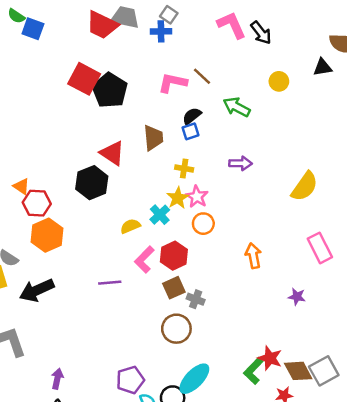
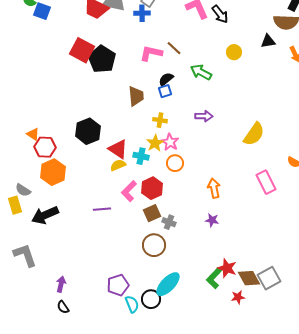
red triangle: (112, 153) -> (118, 149), moved
cyan cross: (160, 215) -> (141, 156), turned -35
purple star: (297, 297) -> (212, 220), moved

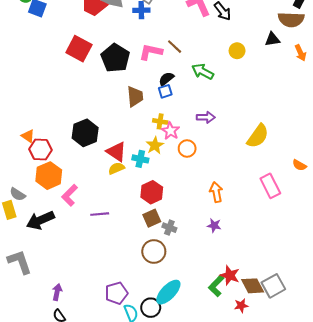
black pentagon: (102, 59) -> (115, 58), moved
pink star: (170, 142) -> (170, 131), moved
orange circle: (175, 163) -> (187, 149), moved
pink L-shape: (129, 191) -> (70, 195), moved

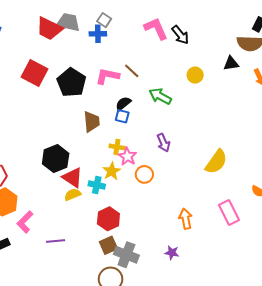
blue square: (165, 91) -> (122, 116), turned 32
purple arrow: (206, 117) -> (163, 143), turned 66
black hexagon: (85, 133) -> (56, 159), moved
orange arrow: (216, 192) -> (186, 219), moved
gray cross: (169, 228) -> (126, 255), size x1.6

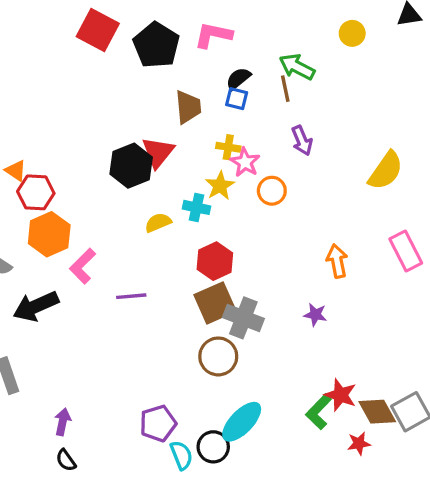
brown line: (132, 71) -> (285, 89), moved, turned 35
red triangle: (72, 178) -> (158, 152), moved, turned 35
brown square: (108, 245) -> (215, 303), size x1.4

